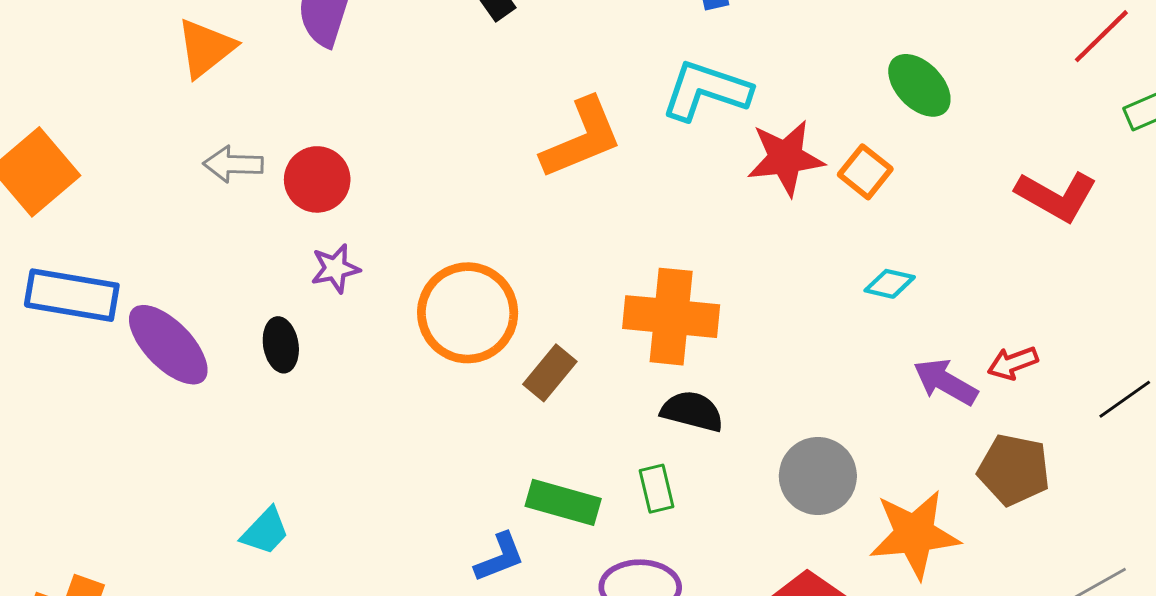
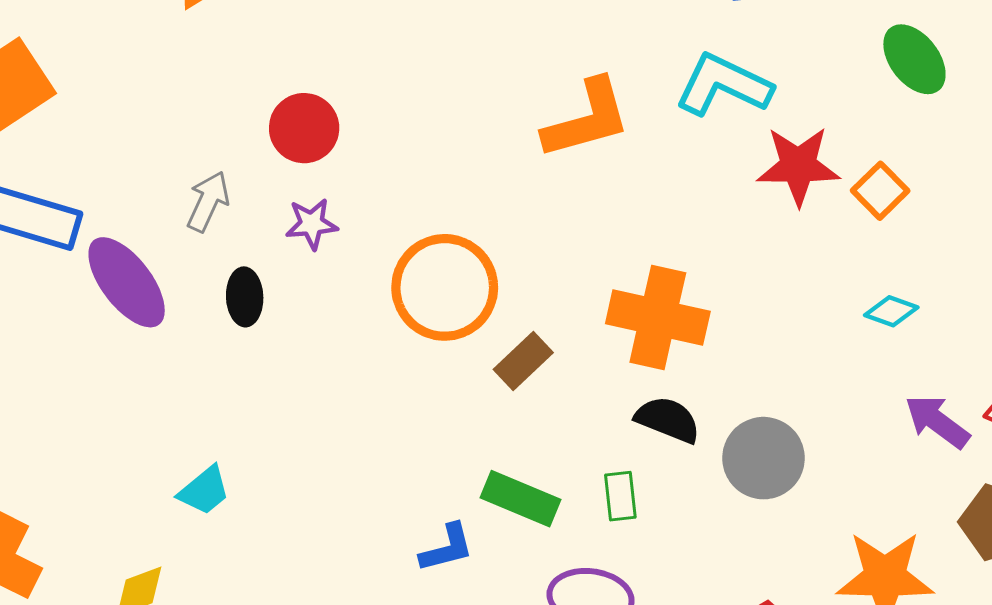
green ellipse: (919, 85) -> (914, 59), moved
gray arrow: (233, 164) -> (208, 201), moved, turned 106
gray circle: (818, 476) -> (764, 458), moved

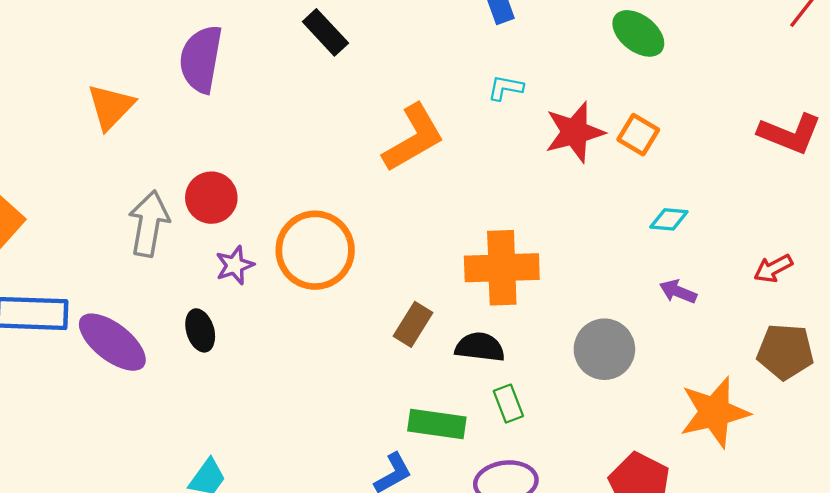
cyan L-shape: (723, 85) -> (506, 88), size x0.5
gray arrow: (208, 201) -> (149, 224), moved, size x1.4
orange circle: (445, 287) -> (315, 250), moved
black semicircle: (668, 420) -> (480, 347), moved
purple arrow: (937, 421) -> (678, 292), moved, size x0.7

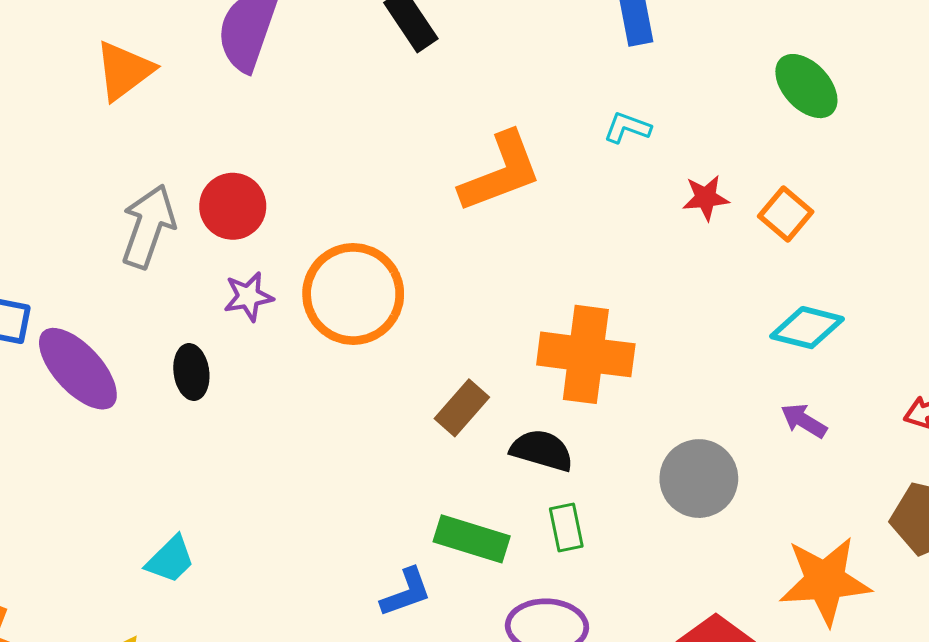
red star: (575, 132) -> (706, 198), size x0.6
cyan diamond: (669, 219) -> (807, 328), size x1.4

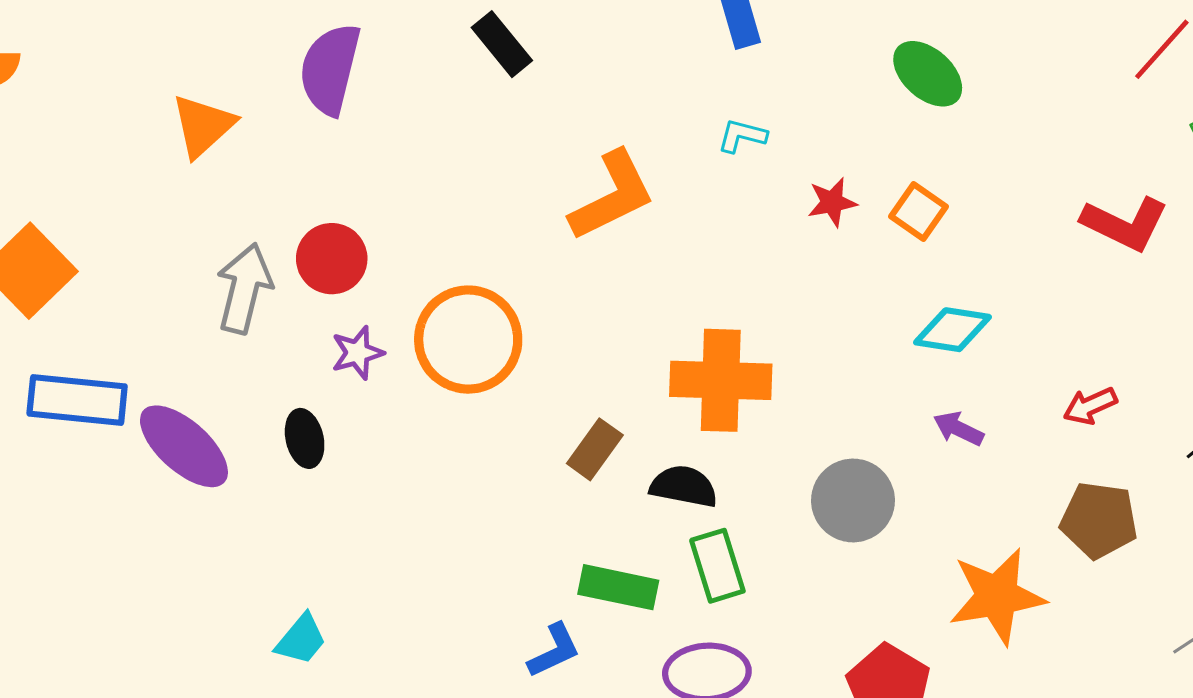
green rectangle: (566, 528) -> (717, 566), size x1.4

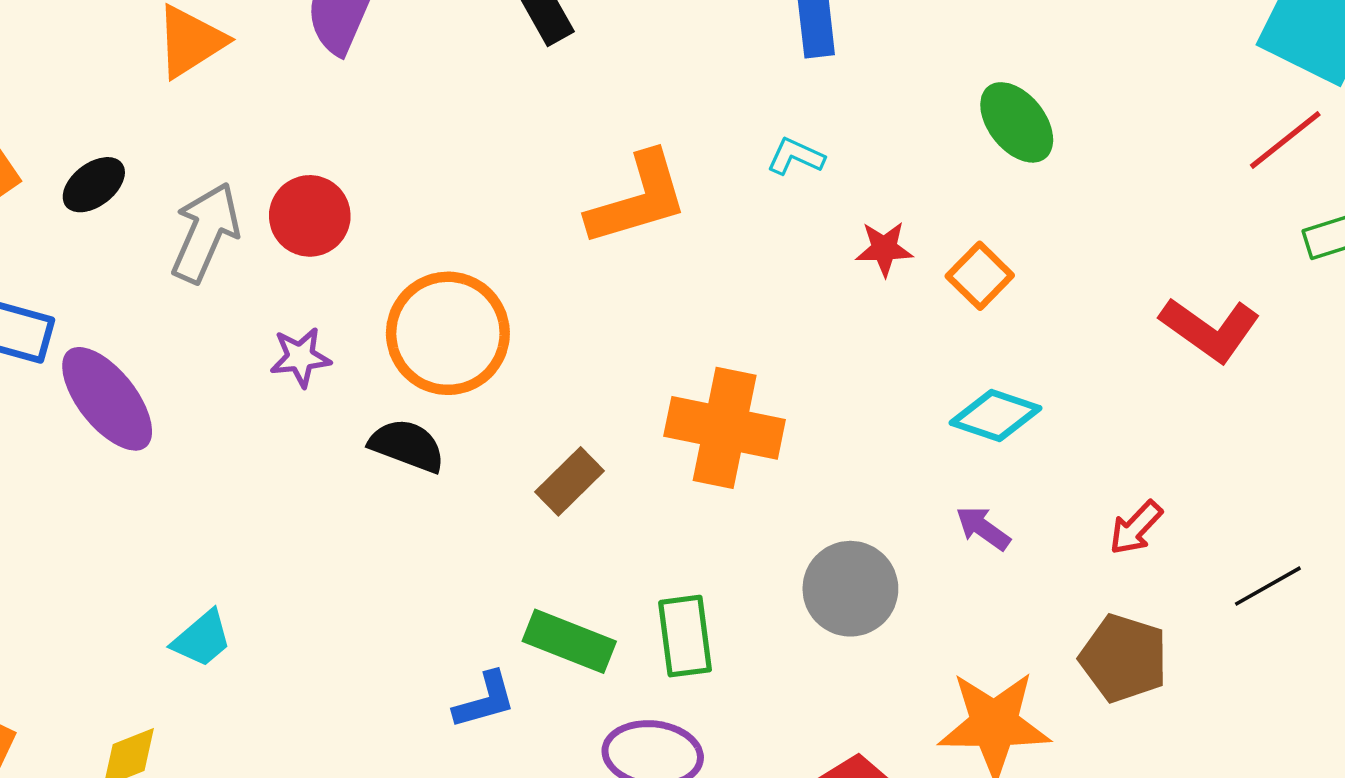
purple star: (357, 353) -> (300, 357), moved
red arrow: (1090, 406) -> (1136, 528), turned -32
black ellipse: (305, 438) -> (94, 185), moved, turned 56
black semicircle: (684, 486) -> (407, 446), moved

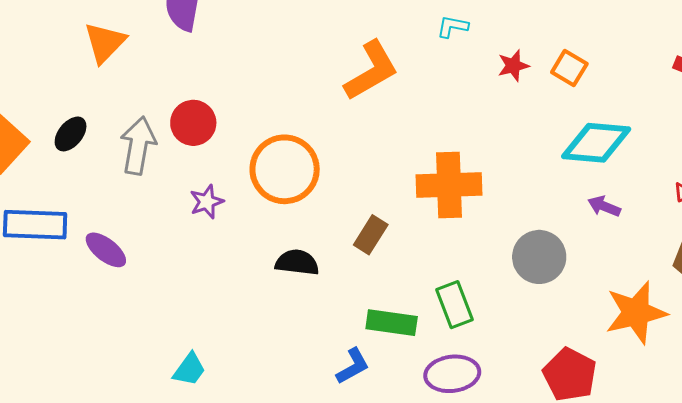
purple ellipse: (107, 399) -> (106, 250), size x0.7
cyan diamond: (995, 415) -> (596, 143), size x1.4
black semicircle: (407, 446) -> (297, 262), moved

